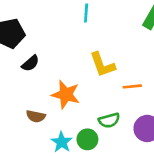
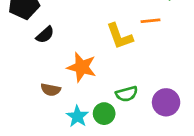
orange line: (132, 86) -> (151, 21), moved

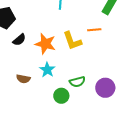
orange star: (82, 67) -> (45, 44), moved
cyan star: (77, 116) -> (47, 70), moved

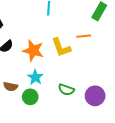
green semicircle: (77, 82) -> (66, 90), turned 35
green circle: (61, 96) -> (30, 97), moved

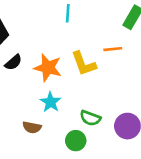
brown semicircle: (11, 87) -> (32, 127), moved
green circle: (30, 97) -> (76, 141), moved

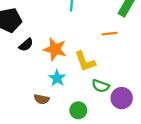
yellow L-shape: (84, 64) -> (85, 61), moved
green semicircle: (90, 118) -> (101, 86), moved

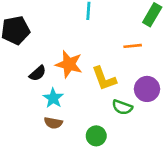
black semicircle: (26, 45) -> (38, 73), moved
cyan star: (57, 78) -> (53, 98), moved
purple circle: (122, 98) -> (147, 89), moved

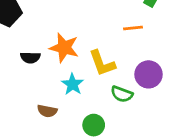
black semicircle: (38, 73) -> (30, 58), turned 42
cyan star: (53, 98) -> (73, 84), moved

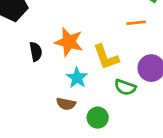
black semicircle: (30, 58) -> (36, 52), turned -102
brown semicircle: (47, 111) -> (66, 104), moved

